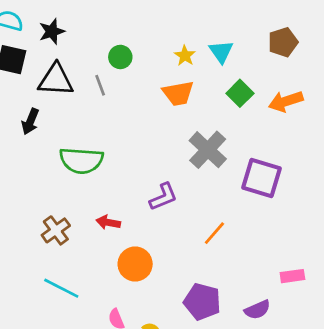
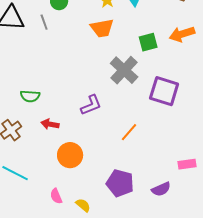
green square: (240, 93) -> (148, 42), moved, turned 30
green semicircle: (81, 160) -> (30, 96), moved, size x0.6

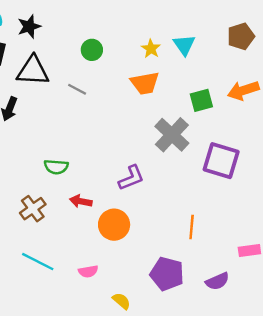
gray line: (44, 22) -> (77, 89), moved, turned -42
orange line: (129, 132) -> (192, 227), moved, turned -36
orange circle: (70, 155) -> (114, 225), moved
pink semicircle: (56, 196) -> (88, 271), moved, turned -77

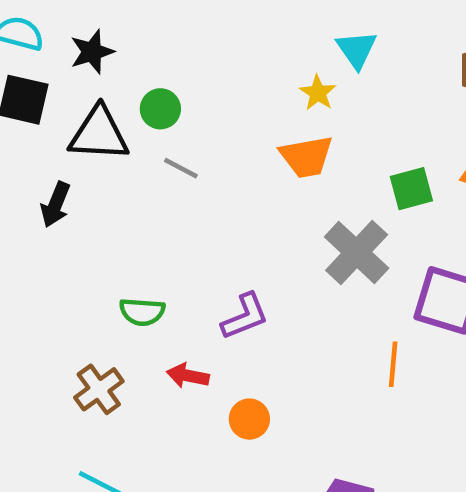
cyan triangle: (184, 45) -> (357, 49), moved
green circle: (92, 50) -> (160, 109), moved
purple L-shape: (131, 178) -> (245, 316), moved
orange circle: (114, 225) -> (249, 419), size x0.7
orange line: (192, 227) -> (393, 364), moved

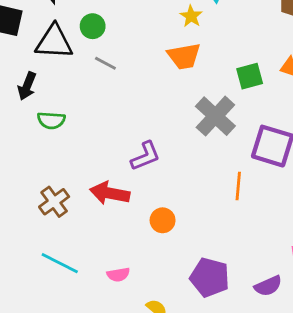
green semicircle: (142, 312) -> (51, 120), moved
red arrow: (188, 376) -> (110, 193), size x1.5
orange circle: (249, 419) -> (163, 220), moved

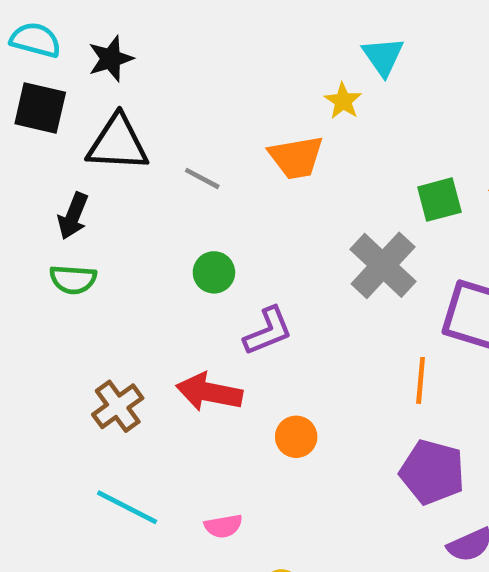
green circle: (93, 26) -> (214, 272), moved
orange trapezoid: (184, 56) -> (296, 157), moved
green semicircle: (51, 120) -> (73, 279), moved
purple pentagon: (210, 277) -> (432, 472), moved

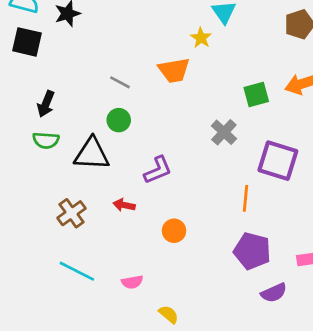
black triangle: (118, 143) -> (92, 154), moved
gray cross: (383, 265) -> (224, 132), size x0.7
green circle: (214, 272) -> (119, 120), moved
red arrow: (209, 392) -> (124, 205), size x0.6

